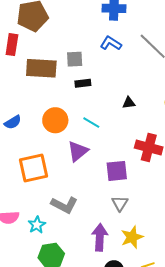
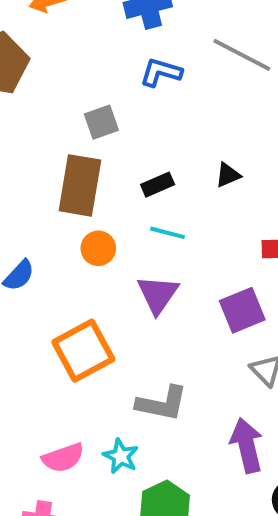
brown rectangle: (41, 68) -> (80, 185), moved, turned -68
black rectangle: (83, 83) -> (158, 185), moved
orange circle: (55, 120) -> (98, 248), size x0.7

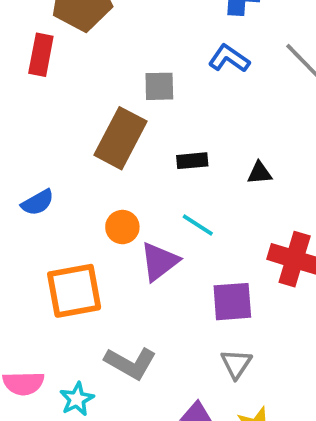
cyan line: (168, 233) -> (198, 225), moved
orange circle: (98, 248) -> (122, 227), moved

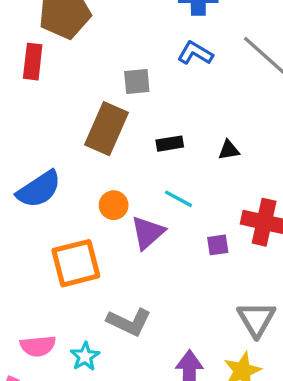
blue semicircle: (38, 202) -> (39, 189), size x1.6
purple square: (232, 302) -> (218, 245), moved, size x0.6
gray triangle: (236, 364) -> (256, 319), moved, size x1.4

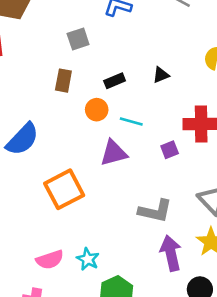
brown rectangle: (107, 129) -> (63, 81), size x0.6
orange circle: (114, 205) -> (97, 110), moved
purple triangle: (148, 233) -> (114, 153), turned 40
gray L-shape: (129, 322) -> (155, 211), moved

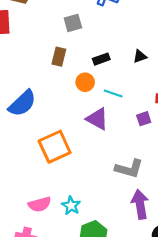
purple triangle: (114, 153) -> (97, 119), turned 40

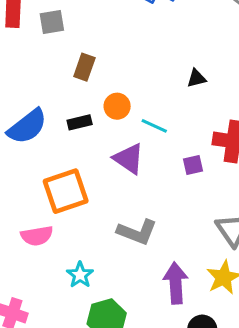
gray square: (73, 23) -> (52, 22), moved
black rectangle: (101, 59) -> (80, 122), moved
gray L-shape: (129, 169) -> (137, 232), moved
pink semicircle: (40, 204) -> (37, 236), moved

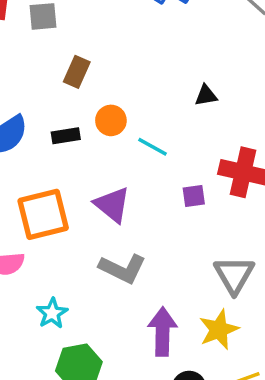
purple triangle: (129, 159) -> (112, 205), moved

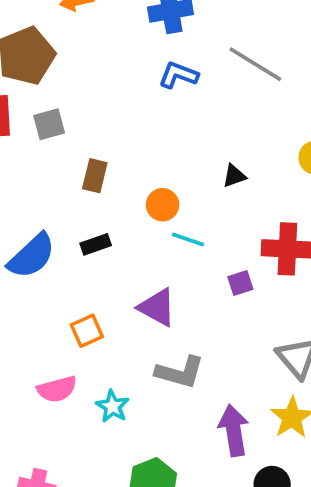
orange circle: (111, 120) -> (163, 205), moved
orange square: (43, 214) -> (87, 331), size x0.6
cyan star: (52, 313) -> (112, 406), moved

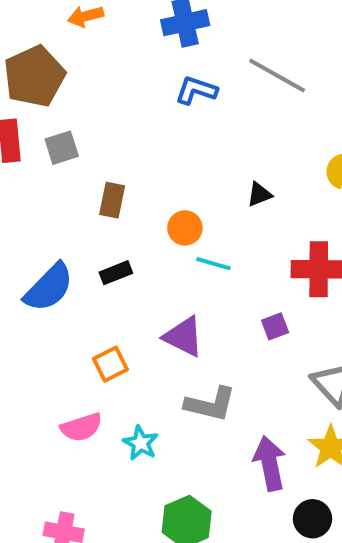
purple square: (240, 283) -> (275, 326), moved

